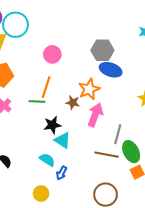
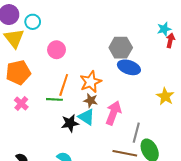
cyan circle: (15, 25) -> (33, 22), size x0.6
pink circle: (52, 54) -> (56, 50), moved
orange star: (89, 89) -> (91, 82), moved
cyan triangle: (63, 140) -> (87, 117), moved

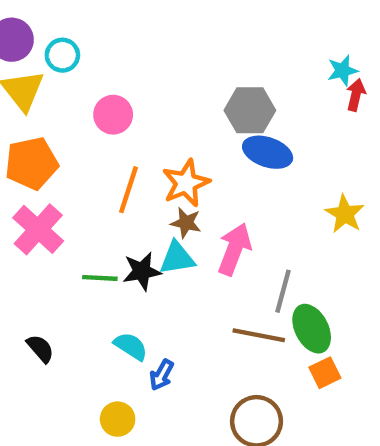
green line: (54, 99) -> (100, 278), moved
pink cross: (21, 104) -> (38, 229), size x1.6
cyan triangle: (87, 117) -> (177, 258), turned -42

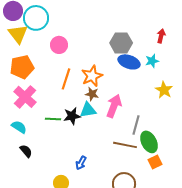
cyan circle: (62, 55) -> (36, 18), size x1.6
cyan star: (343, 71) -> (152, 61), moved
red arrow: (356, 95) -> (161, 36), moved
cyan semicircle: (131, 346) -> (19, 127), moved

